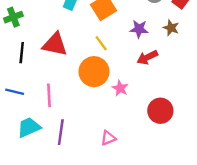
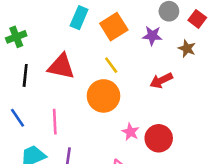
purple star: (139, 29) -> (152, 36), moved
pink star: (120, 88) -> (130, 132), moved
blue line: (15, 92) -> (18, 118), turned 42
red circle: (160, 111) -> (159, 138), moved

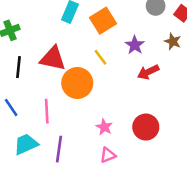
purple star: (152, 36) -> (135, 45), moved, turned 30
orange circle: (103, 96) -> (77, 83), moved
pink star: (130, 132) -> (104, 127), moved

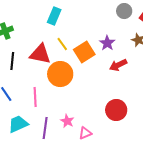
orange square: (103, 21) -> (84, 52), moved
yellow line: (101, 57) -> (62, 44), moved
pink star: (104, 127) -> (67, 121), moved

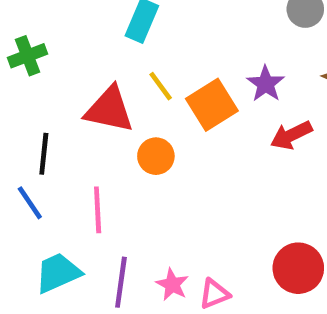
black line: (12, 61) -> (44, 154), moved
orange circle: (60, 74) -> (156, 156), size x0.6
red circle: (116, 110) -> (298, 268), moved
pink star: (67, 121) -> (172, 285), moved

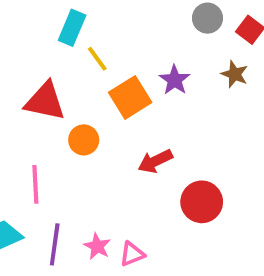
yellow line: (161, 86) -> (97, 59), moved
red arrow: (291, 135) -> (155, 161), moved
red circle: (298, 268) -> (202, 202), moved

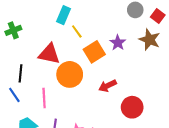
brown star: (235, 74) -> (150, 40), size x1.5
orange circle: (84, 140) -> (70, 74), size x1.6

